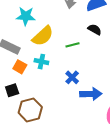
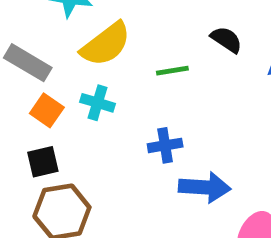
blue cross: (72, 77) -> (165, 145), turned 32
black square: (12, 90) -> (43, 162), moved

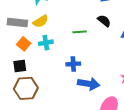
yellow semicircle: (106, 44) -> (41, 21), moved, size x0.7
gray rectangle: (28, 63) -> (17, 22), turned -30
cyan cross: (98, 103) -> (46, 43), turned -32

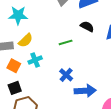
blue cross: (73, 64) -> (66, 75), turned -32

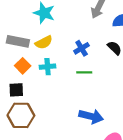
green line: (66, 42) -> (84, 72), moved
blue cross: (66, 75) -> (82, 48), moved

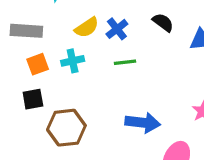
yellow semicircle: (44, 42) -> (87, 27), moved
orange square: (23, 66) -> (38, 64), turned 32
brown hexagon: (21, 115) -> (66, 128), moved

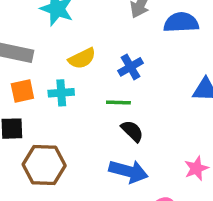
black semicircle: (163, 22) -> (132, 131), moved
blue cross: (117, 29) -> (131, 67), moved

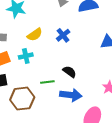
green line: (118, 103) -> (47, 82), moved

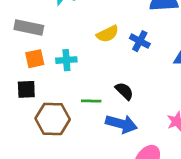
yellow semicircle: (35, 35) -> (108, 34), moved
blue cross: (63, 35) -> (140, 41), moved, turned -32

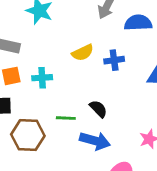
blue cross: (140, 41) -> (114, 60), turned -36

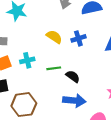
yellow semicircle: (83, 53) -> (54, 37), turned -112
green line: (66, 118) -> (54, 68), moved

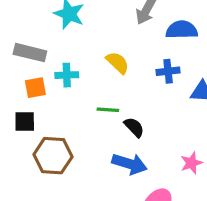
blue cross: (78, 38) -> (168, 71), moved
cyan cross: (27, 60) -> (67, 75), moved

